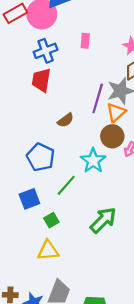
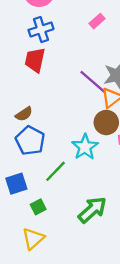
pink rectangle: (85, 41) -> (97, 21), moved, turned 40
purple line: (98, 98) -> (93, 82), turned -68
brown semicircle: (66, 120) -> (24, 114), moved
yellow triangle: (48, 251) -> (33, 239), turned -40

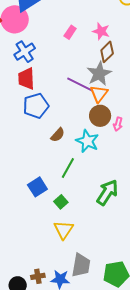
brown semicircle: (24, 114) -> (58, 135), moved
blue pentagon: (30, 141) -> (36, 106), moved, turned -30

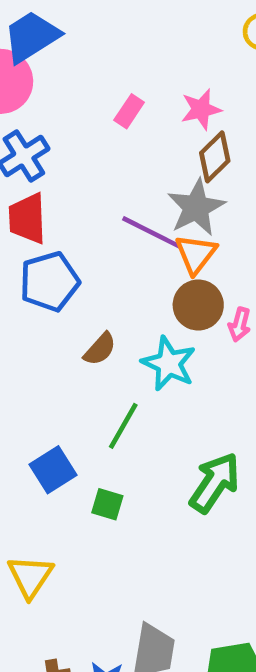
pink star: (101, 31) -> (201, 109), turned -30
green square: (61, 202) -> (107, 504), turned -32
yellow triangle: (64, 230) -> (30, 577), moved

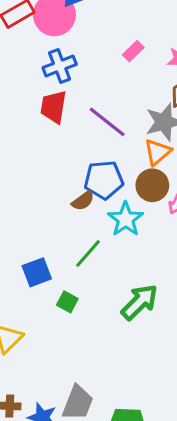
purple line: (152, 233) -> (107, 122), moved
blue pentagon: (49, 282) -> (104, 180), moved

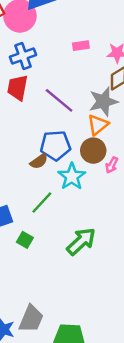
pink rectangle: (133, 51) -> (81, 46), turned 35

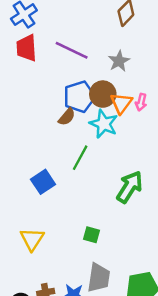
gray star: (103, 101) -> (119, 61), moved, size x0.7
orange triangle: (98, 125) -> (121, 103), moved
brown circle: (93, 151) -> (103, 94), moved
green square: (25, 240) -> (91, 235), moved

